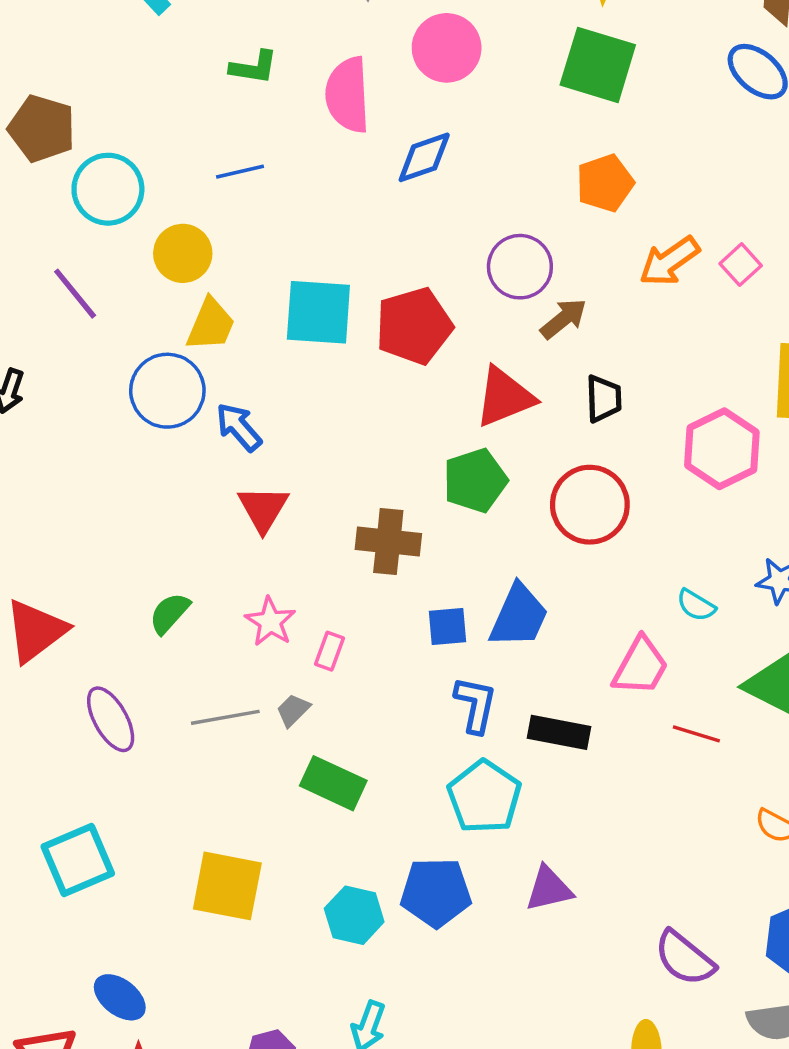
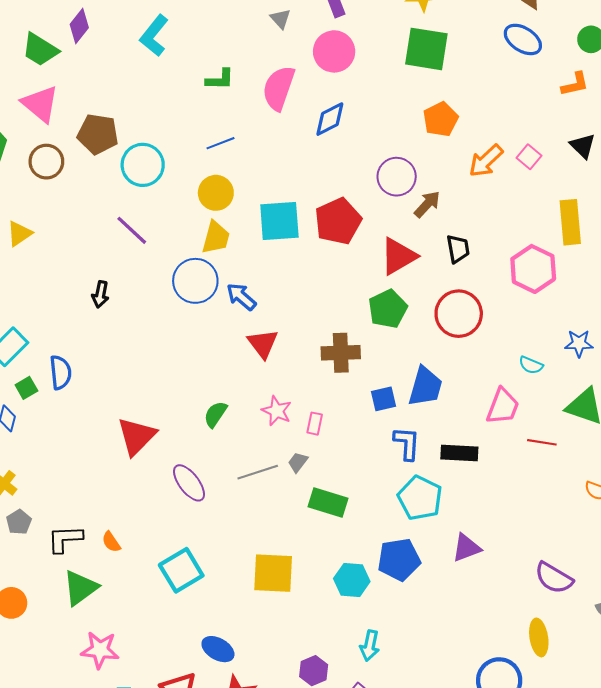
pink semicircle: (348, 95) -> (279, 88), turned 30
yellow circle: (183, 253) -> (216, 193), moved

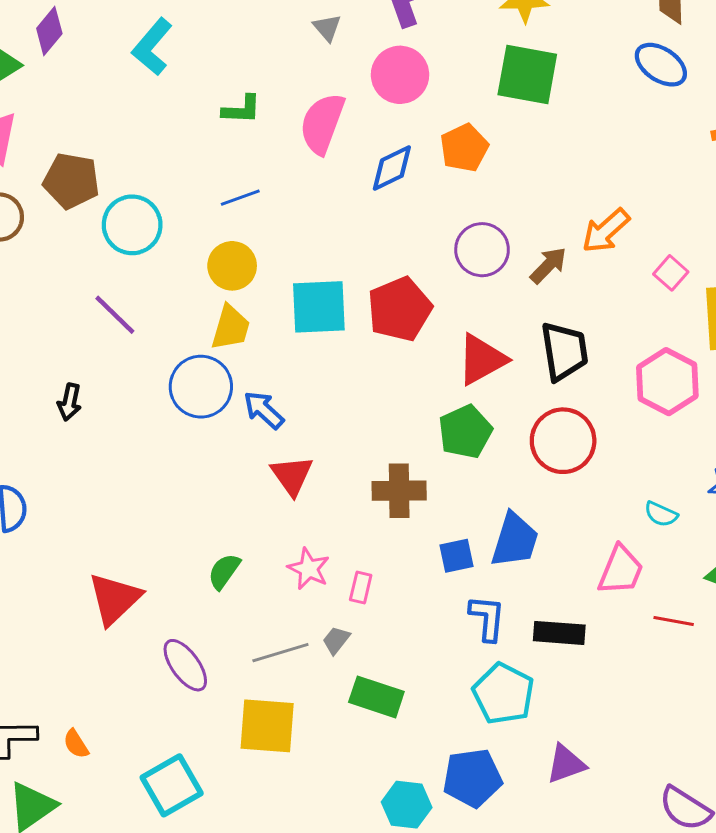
orange pentagon: (441, 119) -> (464, 148), moved
pink square: (529, 157) -> (671, 273), moved
brown arrow: (427, 204) -> (548, 265), moved
black trapezoid: (458, 249) -> (564, 351), size x1.5
yellow square: (273, 573) -> (267, 726), moved

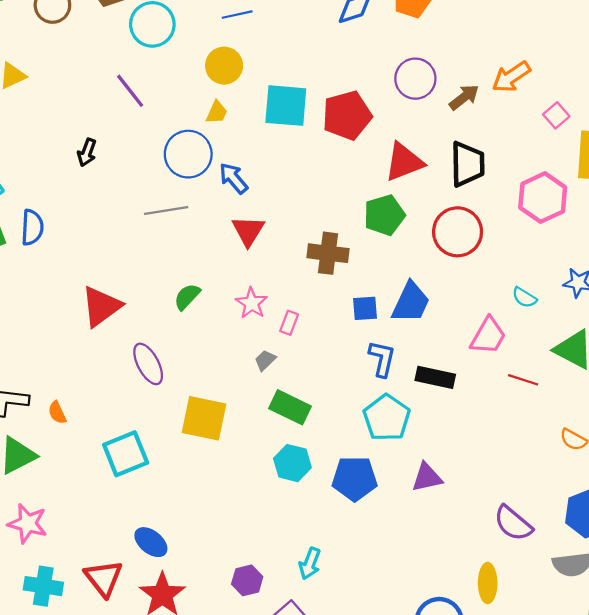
yellow trapezoid: (231, 328) -> (217, 112), size x0.7
gray line: (280, 653) -> (166, 211), moved
cyan hexagon: (407, 805) -> (292, 463), moved

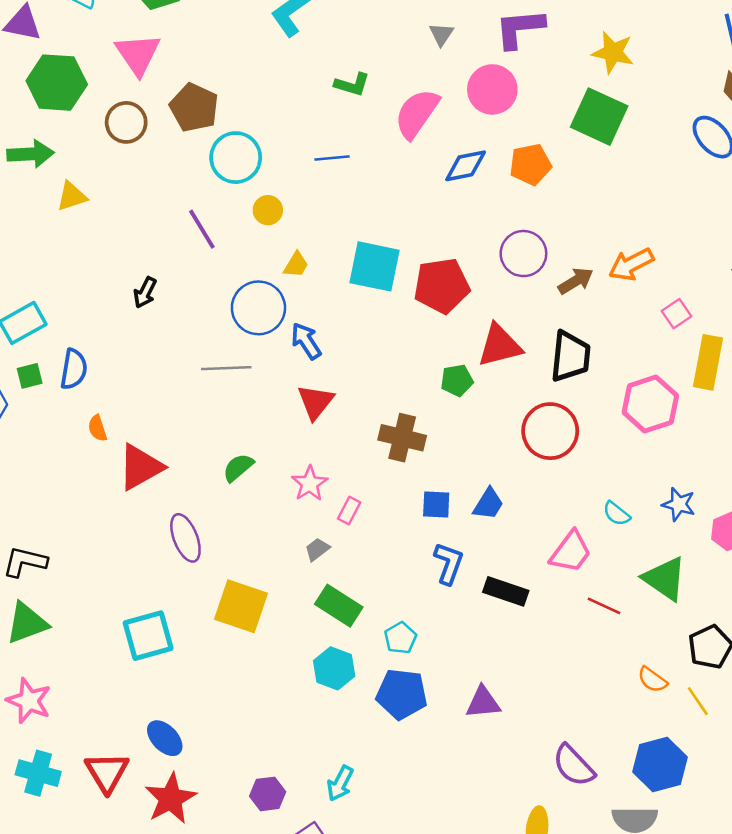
yellow circle: (224, 66) -> (268, 210), moved, size x0.7
green pentagon: (384, 215) -> (457, 380), moved, size x0.7
blue trapezoid: (411, 302) -> (488, 504), size x0.7
orange semicircle: (57, 413) -> (97, 428), moved
cyan pentagon: (387, 418) -> (400, 638), moved, size x0.6

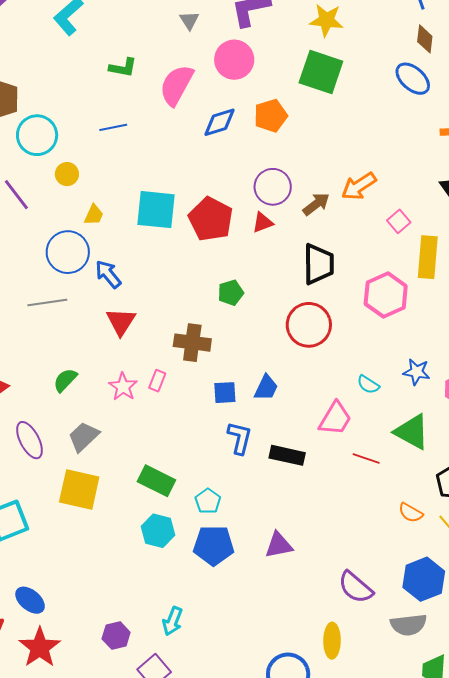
red pentagon: (442, 286) -> (211, 219), turned -30
red triangle: (500, 346) -> (263, 223), moved, size x0.6
pink rectangle: (349, 511) -> (157, 381), moved
gray trapezoid: (317, 549) -> (84, 437), moved, size x1.6

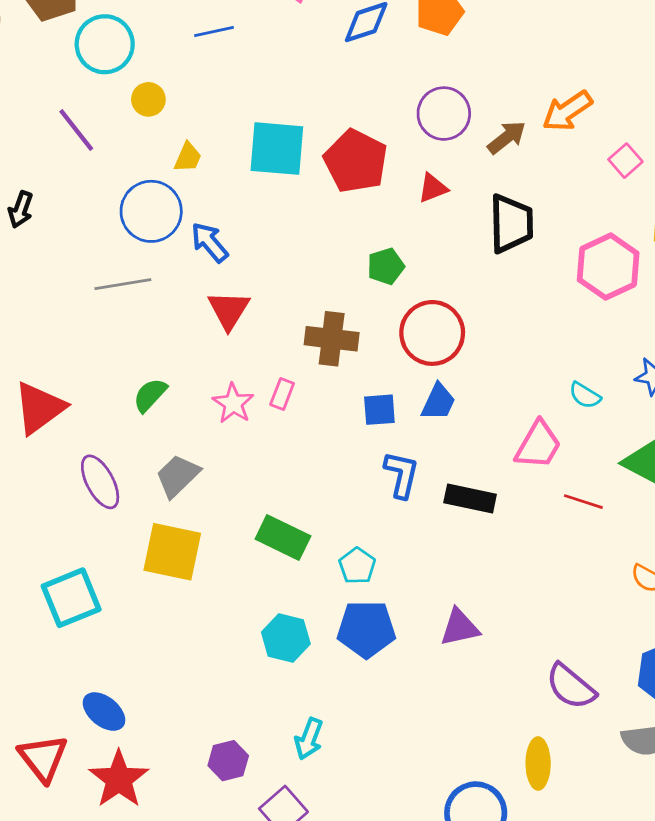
red triangle: (263, 223) -> (433, 188), moved
red circle: (309, 325) -> (432, 333), moved
cyan hexagon: (158, 531) -> (286, 638), moved

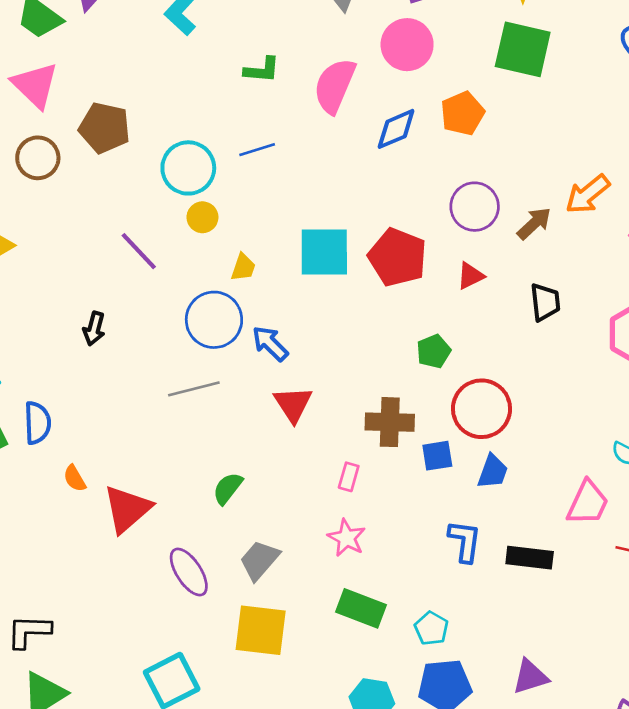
cyan circle: (105, 44) -> (188, 168), moved
black trapezoid: (511, 224) -> (545, 302), size x0.7
pink star: (233, 403) -> (347, 538), moved
blue square: (379, 410) -> (437, 456), moved

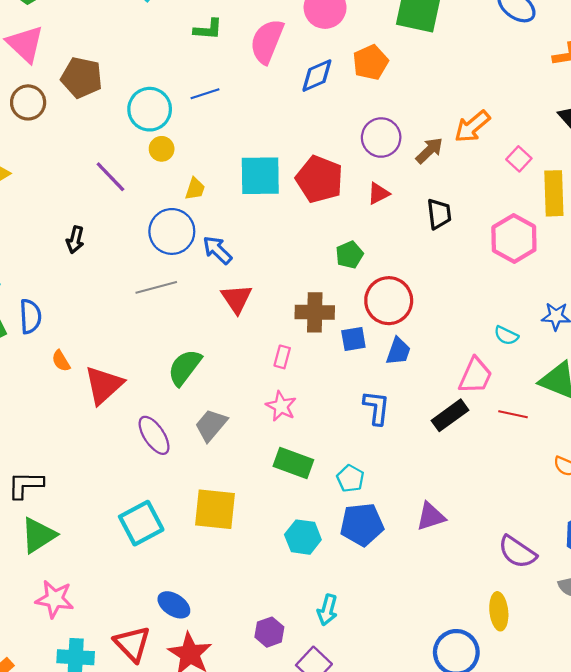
green semicircle: (228, 488) -> (185, 367), size x1.4
black rectangle: (530, 558) -> (450, 415), moved, turned -42
yellow square: (261, 630) -> (215, 509), moved

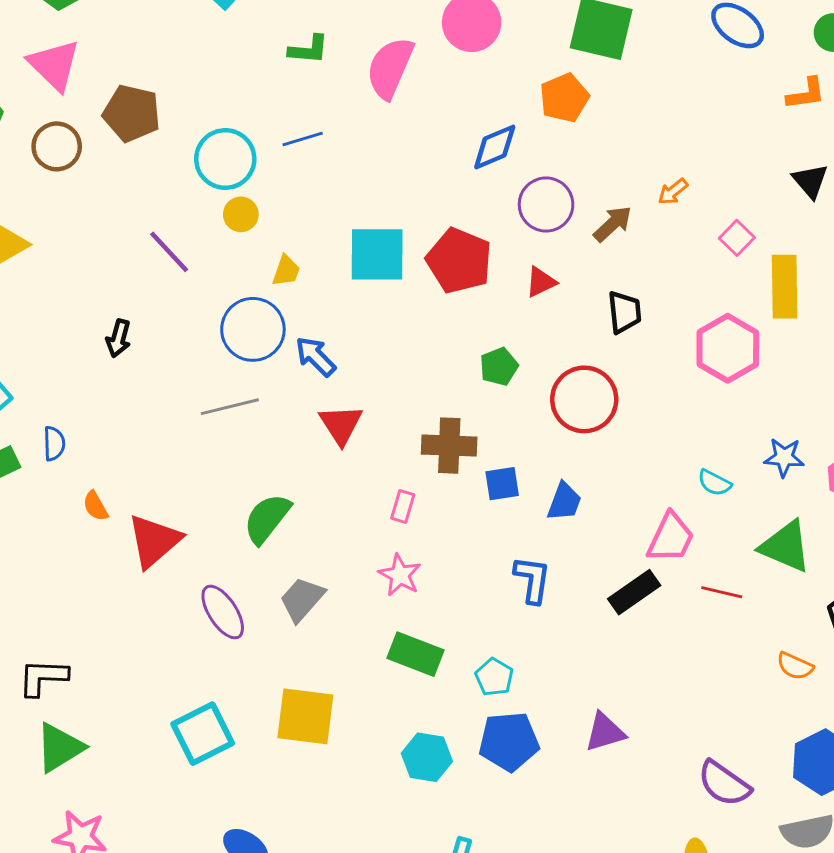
orange pentagon: (370, 62) -> (564, 98), moved
blue diamond: (317, 76) -> (495, 147), moved
orange arrow: (472, 126) -> (673, 192), size x0.6
red circle: (389, 301) -> (584, 399), moved
blue semicircle: (30, 316) -> (54, 444), size x0.7

